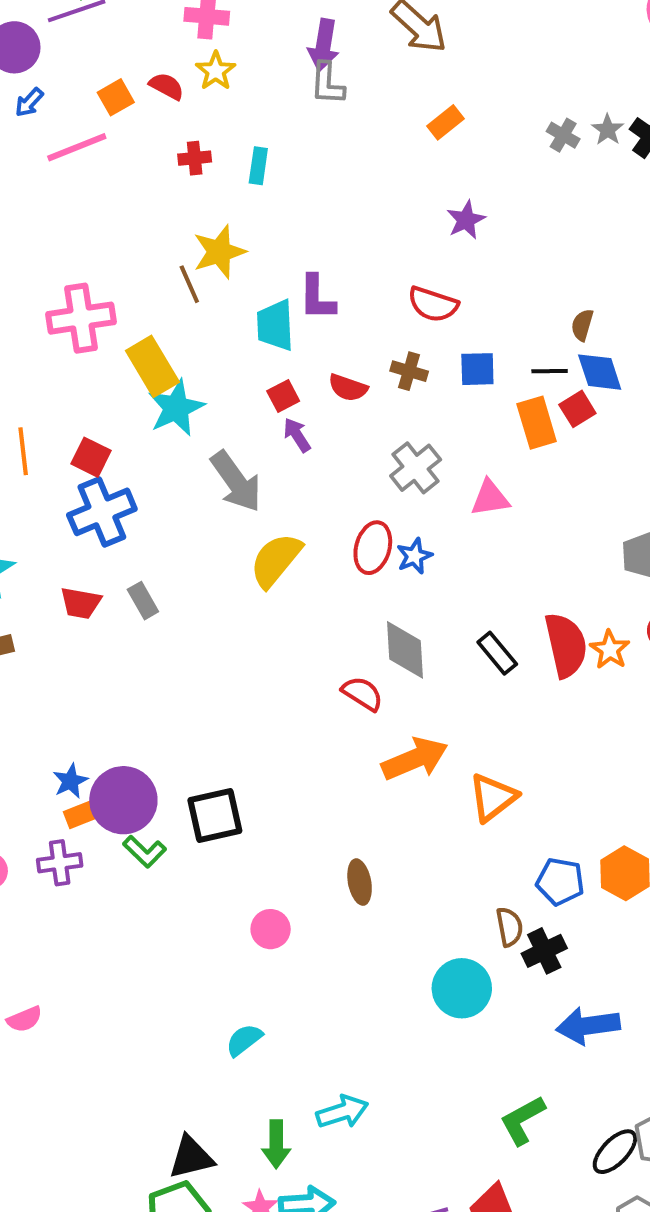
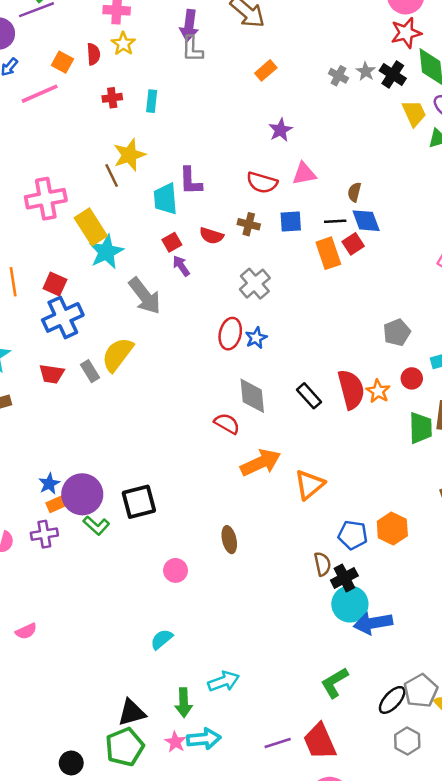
red semicircle: (167, 86) -> (93, 54), turned 60
orange square: (116, 97) -> (62, 62), turned -30
pink triangle: (490, 498) -> (304, 174), moved
yellow semicircle: (276, 560) -> (117, 354), moved
cyan circle: (462, 988) -> (350, 604), moved

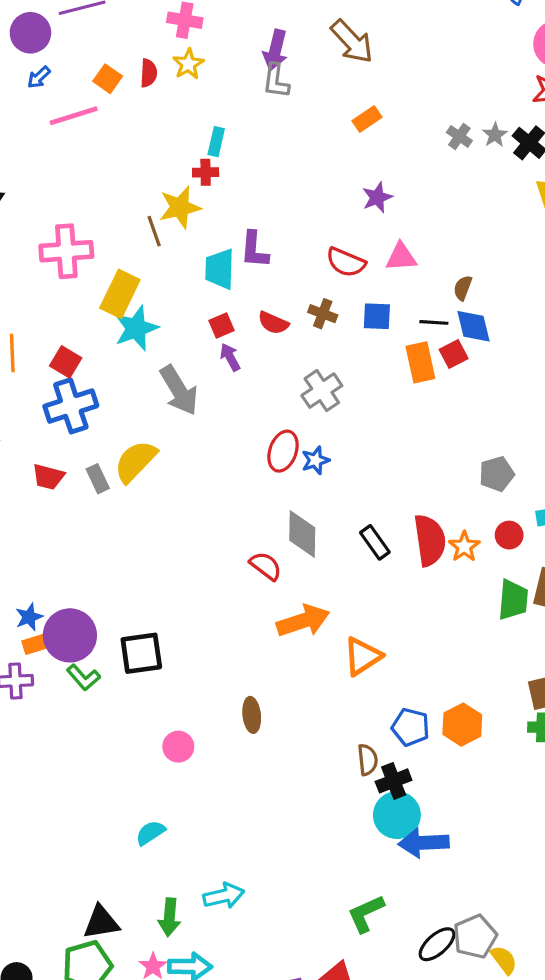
red cross: (112, 98) -> (206, 172), moved
yellow rectangle: (91, 227) -> (120, 294), turned 52

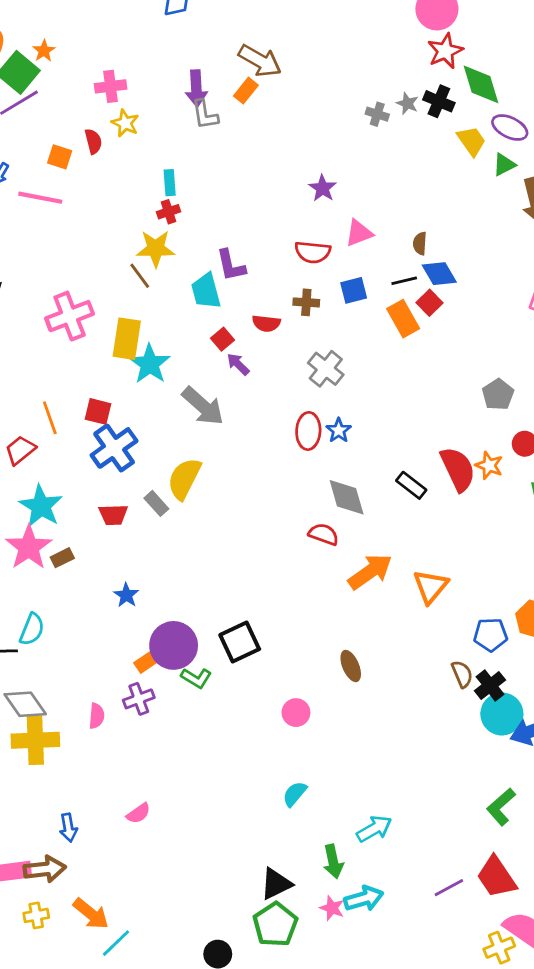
pink line: (74, 116) -> (40, 198), turned 45
orange rectangle: (367, 119) -> (246, 91), moved
yellow star: (180, 207) -> (156, 249), turned 30
blue star: (29, 617) -> (126, 595), moved

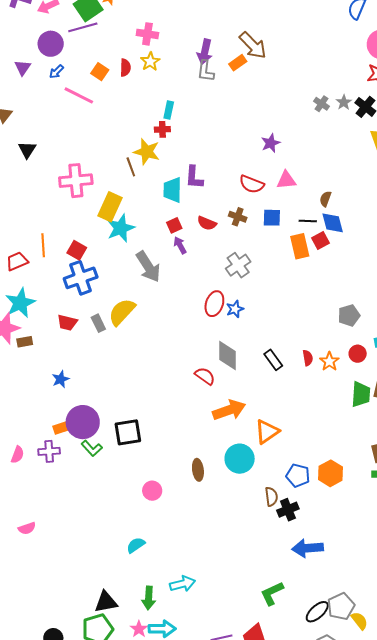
red semicircle: (458, 469) -> (308, 358), size x0.5
cyan circle: (502, 714) -> (240, 459), moved

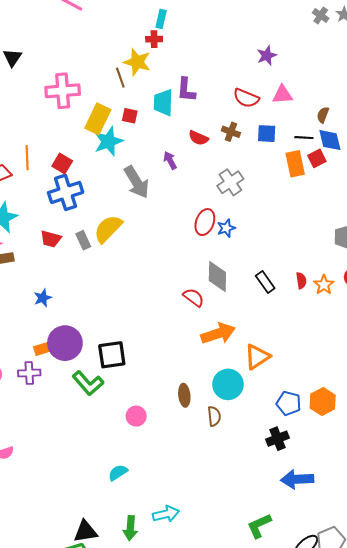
red square: (174, 225) -> (130, 116), moved, turned 35
green L-shape: (92, 448) -> (88, 383), moved, size x1.4
brown semicircle: (271, 497) -> (214, 416), moved

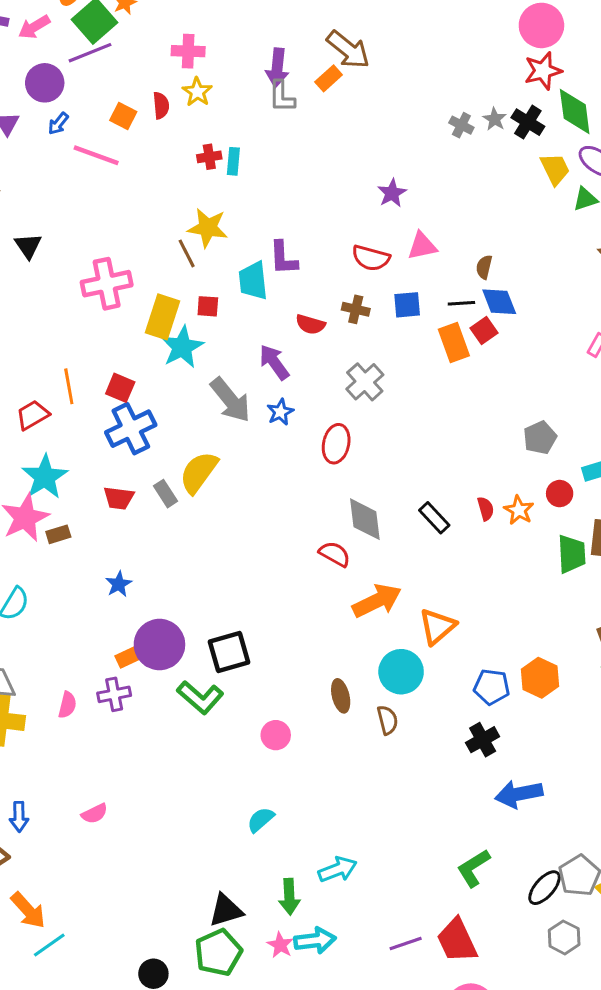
red cross: (154, 39) -> (209, 157), moved
purple arrow: (170, 160) -> (274, 362), size x1.4
blue star: (226, 228) -> (280, 412), moved

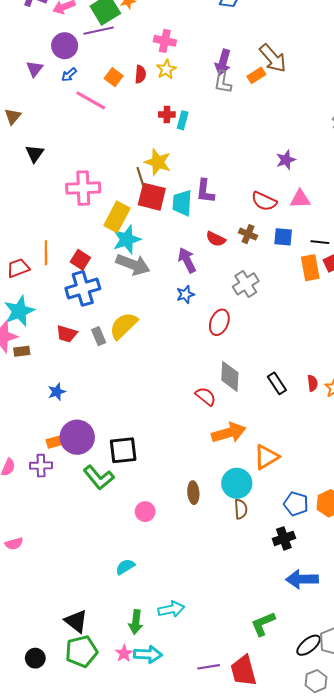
red square: (208, 306) -> (152, 197), moved, size x1.8
gray arrow: (230, 400) -> (133, 265), moved, turned -40
brown semicircle: (387, 720) -> (241, 509), moved
black triangle: (226, 910) -> (76, 621), moved, turned 45

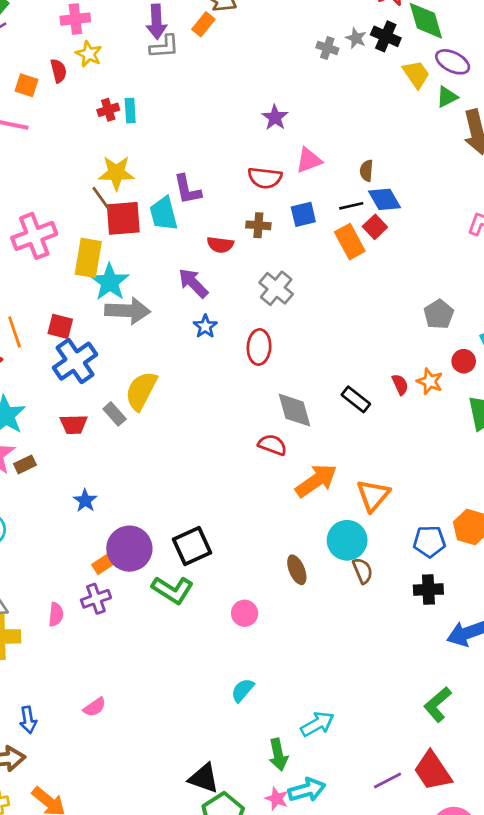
gray L-shape: (223, 82) -> (164, 47), turned -85
black cross: (284, 538) -> (428, 590), turned 35

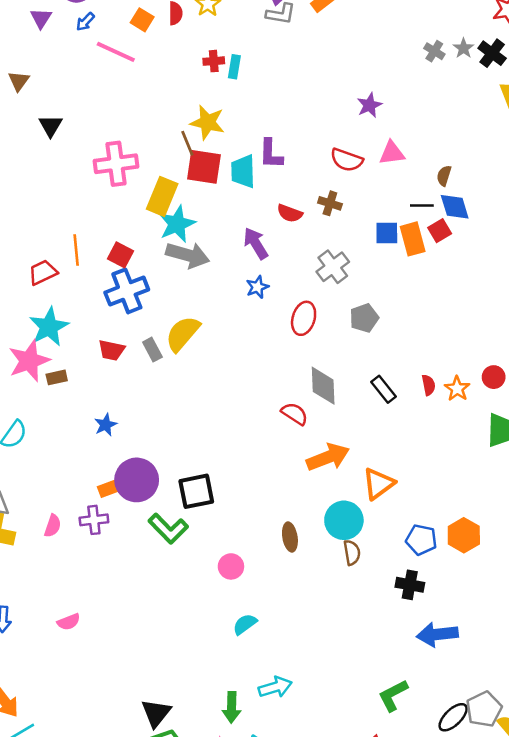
blue square: (303, 214) -> (387, 233), moved
gray pentagon: (439, 314) -> (364, 318), moved
cyan semicircle: (242, 690) -> (245, 624), moved
black triangle: (204, 778) -> (156, 713), turned 36

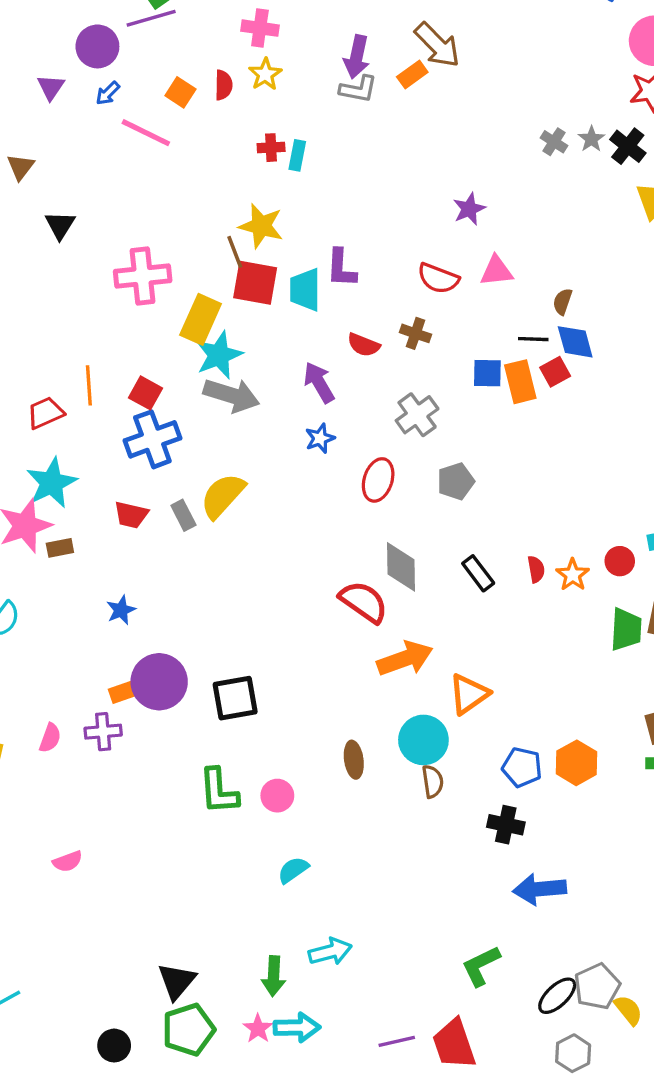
red semicircle: (295, 414) -> (364, 602), size x1.4
green L-shape: (168, 529) -> (219, 791), moved, turned 39

